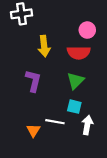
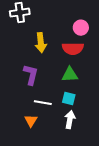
green triangle: (75, 81) -> (70, 75), turned 42
white line: (55, 122) -> (43, 103), moved
white arrow: (87, 125) -> (70, 120), moved

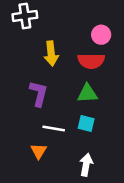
white arrow: (70, 120) -> (86, 165), moved

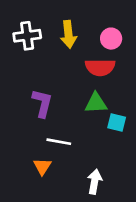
white cross: (25, 16) -> (27, 36), moved
yellow arrow: (51, 53) -> (68, 34), moved
cyan square: (86, 124) -> (117, 122), moved

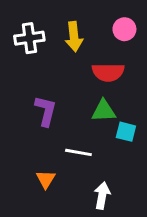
pink circle: (111, 39) -> (124, 29), moved
white line: (59, 142) -> (78, 152), moved

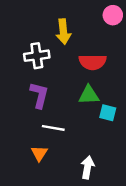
pink circle: (124, 29) -> (113, 15), moved
white cross: (29, 38) -> (37, 56), moved
white line: (78, 152) -> (53, 128), moved

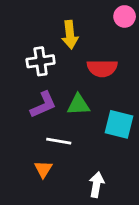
purple L-shape: (39, 95) -> (43, 105), turned 52
green triangle: (89, 95) -> (78, 105), moved
cyan square: (108, 113) -> (119, 124), size x1.5

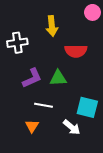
white cross: (41, 61) -> (17, 43), moved
cyan square: (119, 124) -> (87, 107), moved
white arrow: (97, 185) -> (72, 127), moved, turned 120

